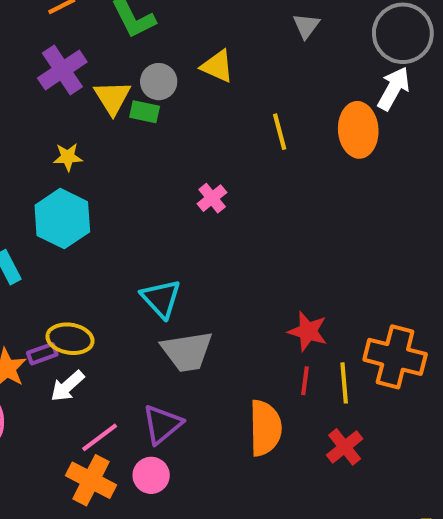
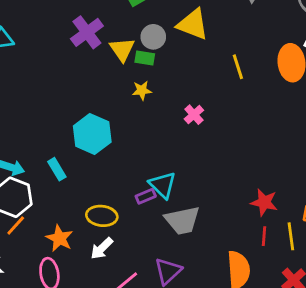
yellow triangle: (217, 66) -> (193, 24), size x1.4
yellow star: (68, 157) -> (142, 90), moved
purple rectangle: (42, 354) -> (146, 196), moved

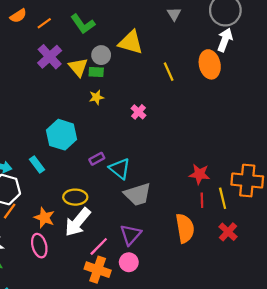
purple rectangle: (146, 196) -> (97, 159), moved
white arrow: (102, 248) -> (78, 222), size x1.6

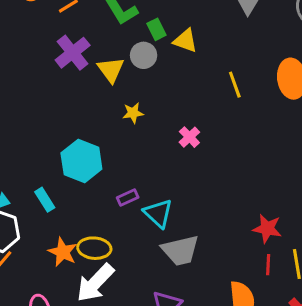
yellow triangle: (131, 42) -> (185, 41), size x0.7
green rectangle: (96, 72) -> (156, 29), moved, turned 56
orange star: (44, 218) -> (63, 252), moved

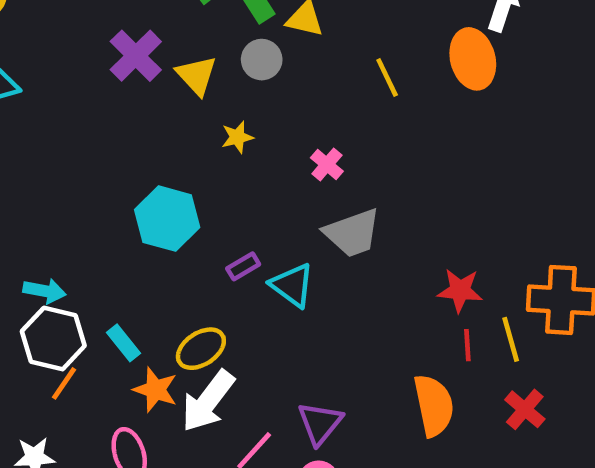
gray circle: (144, 55) -> (262, 60), moved
cyan rectangle: (45, 200) -> (124, 343), moved
yellow ellipse: (94, 248) -> (201, 349), turned -32
gray trapezoid: (180, 250) -> (352, 233), moved
orange star: (63, 252) -> (155, 390), moved

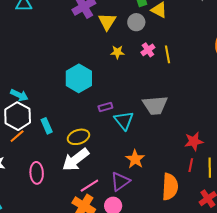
yellow line: (387, 77) -> (168, 54), moved
pink cross: (327, 164) -> (148, 50), moved
red star: (460, 290) -> (194, 141), turned -30
orange star: (155, 390) -> (135, 159), moved

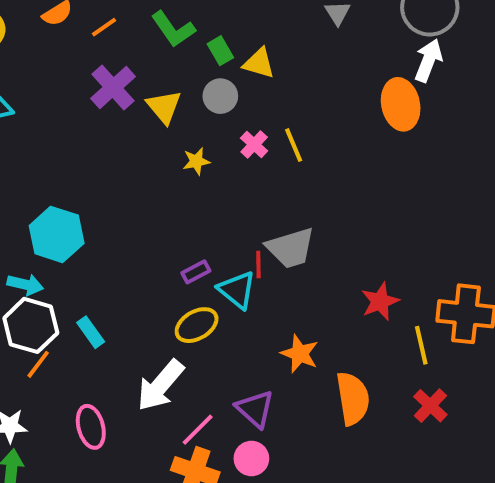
cyan hexagon: (79, 78) -> (57, 234), moved
yellow ellipse: (78, 137) -> (197, 325), moved
orange star: (135, 159) -> (300, 354), moved
red line: (191, 165) -> (258, 264), moved
purple triangle: (120, 181) -> (255, 409), turned -30

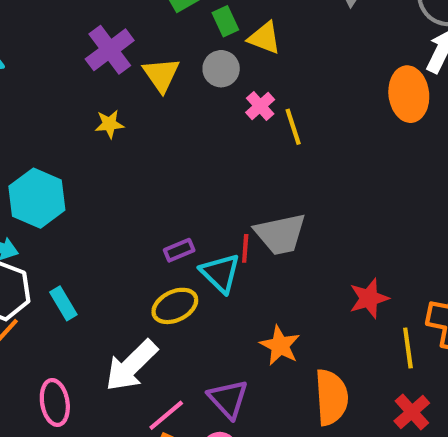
pink cross: (254, 144) -> (260, 106), moved
yellow star: (196, 161) -> (109, 124), moved

